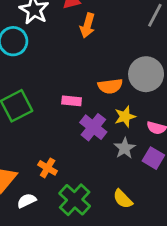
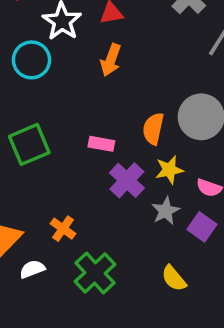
orange arrow: (87, 25) -> (111, 60), moved
orange semicircle: (110, 86) -> (153, 129), turned 105
yellow semicircle: (123, 199) -> (174, 278), moved

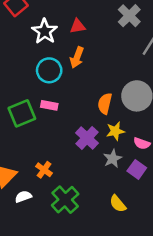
cyan circle: (31, 60) -> (49, 70), moved
pink rectangle: (101, 144) -> (49, 105), moved

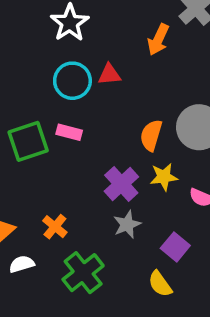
red triangle: (78, 26) -> (109, 74), moved
orange arrow: (77, 57) -> (158, 40), moved
gray star: (113, 159) -> (127, 224), moved
purple square: (137, 169) -> (175, 247), moved

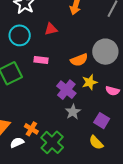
cyan circle: (72, 81) -> (20, 35), moved
pink rectangle: (69, 132) -> (41, 60), moved
orange semicircle: (151, 135) -> (79, 60), turned -120
orange cross: (55, 227) -> (31, 129), moved

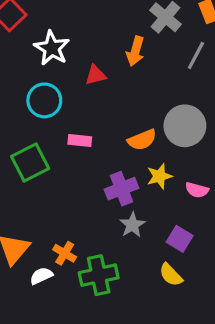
red triangle: (51, 29) -> (96, 75), moved
purple cross: (66, 90) -> (121, 189), turned 30
green cross: (52, 142) -> (99, 275), turned 35

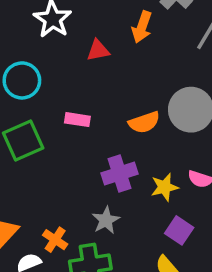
cyan circle: (44, 100) -> (22, 80), moved
yellow star: (159, 176) -> (164, 187), moved
gray star: (132, 225) -> (106, 220), moved

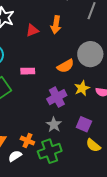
orange arrow: (142, 27) -> (56, 25), moved
yellow star: (164, 187) -> (82, 88), moved
purple square: (179, 230) -> (84, 124), moved

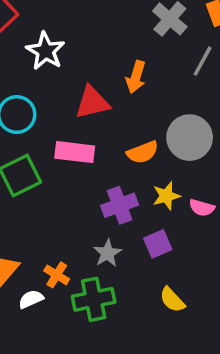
red triangle: (32, 30) -> (92, 102), moved, size x1.5
pink rectangle: (28, 71) -> (75, 152), size x1.5
purple square: (84, 124) -> (158, 244), moved, turned 35

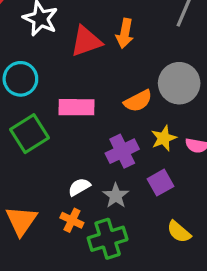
red triangle: (92, 102) -> (86, 41), moved
white semicircle: (31, 299) -> (79, 187), moved

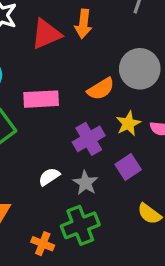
orange cross: (72, 220) -> (43, 244), moved

